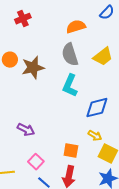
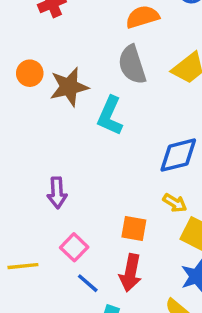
cyan L-shape: (70, 86) -> (110, 116), moved
purple arrow: (26, 130) -> (57, 193), turned 60

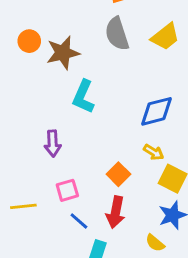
cyan L-shape: (110, 116) -> (83, 97), moved
orange square: (134, 229) -> (118, 174), turned 35
pink square: (74, 247) -> (67, 190), turned 30

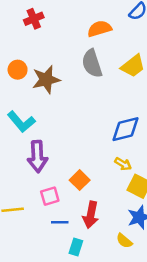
cyan L-shape: (83, 97) -> (21, 122), moved, turned -64
purple arrow: (53, 143) -> (37, 156), size x1.4
orange square: (118, 174) -> (80, 180), moved
blue line: (79, 221) -> (60, 222), turned -42

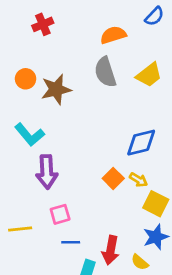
orange square: (80, 180) -> (113, 178), moved
red arrow: (91, 215) -> (111, 250), moved

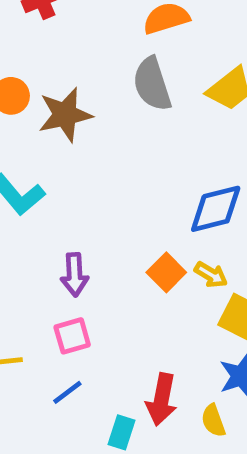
purple arrow: (47, 172) -> (74, 275), moved, size x0.7
blue line: (71, 242) -> (67, 392), moved, turned -36
yellow semicircle: (140, 262) -> (213, 421), turned 30

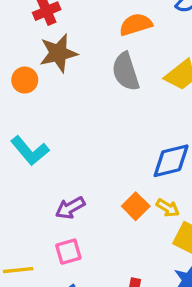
brown star: (65, 115) -> (58, 53), moved
purple arrow: (74, 275) -> (70, 208), turned 64

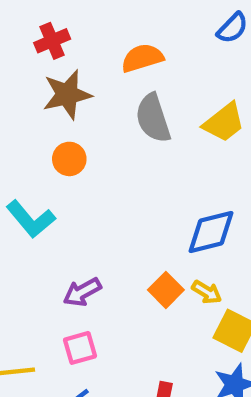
orange semicircle: (136, 25) -> (142, 58), moved
orange circle: (25, 80) -> (69, 159), moved

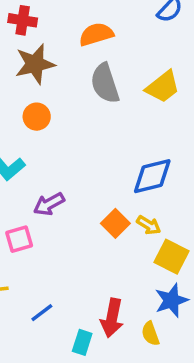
red cross: (52, 41) -> (23, 20), turned 32
purple arrow: (82, 292) -> (49, 204), moved
pink square: (80, 348) -> (19, 239), moved

